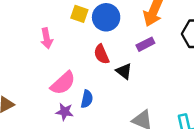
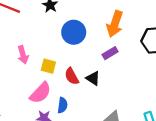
yellow square: (79, 14) -> (48, 66), moved
red semicircle: (101, 54) -> (72, 76), moved

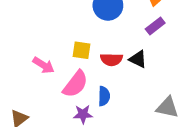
pink arrow: (23, 55) -> (44, 65), moved, turned -36
red semicircle: (72, 76) -> (111, 59), turned -54

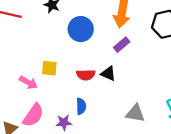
yellow square: (82, 50) -> (49, 68), moved
pink semicircle: (75, 84) -> (33, 115), moved

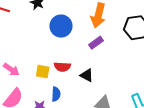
yellow square: (49, 68) -> (43, 72), moved
black triangle: (108, 74) -> (87, 75), moved

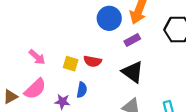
blue circle: (61, 26) -> (109, 18), moved
black triangle: (87, 75) -> (133, 72), moved, size x1.5

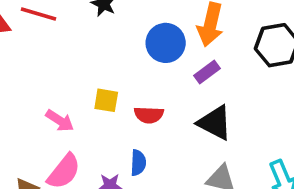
yellow square: (71, 64) -> (106, 100), moved

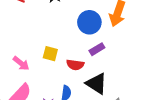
purple rectangle: (207, 72) -> (97, 49), moved
black triangle: (215, 123) -> (96, 83), moved

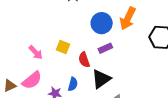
red semicircle: (75, 65) -> (84, 60), turned 56
black triangle: (96, 83) -> (101, 79), turned 45

